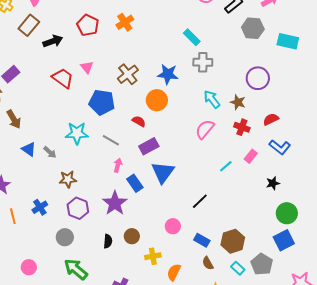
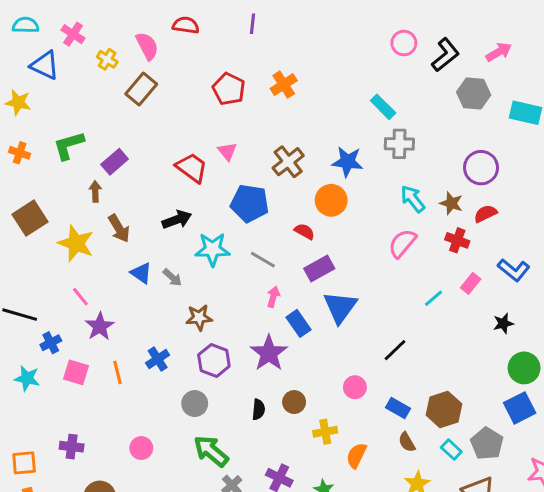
black arrow: (53, 41) -> (177, 220), moved
red semicircle: (271, 119) -> (485, 214), moved

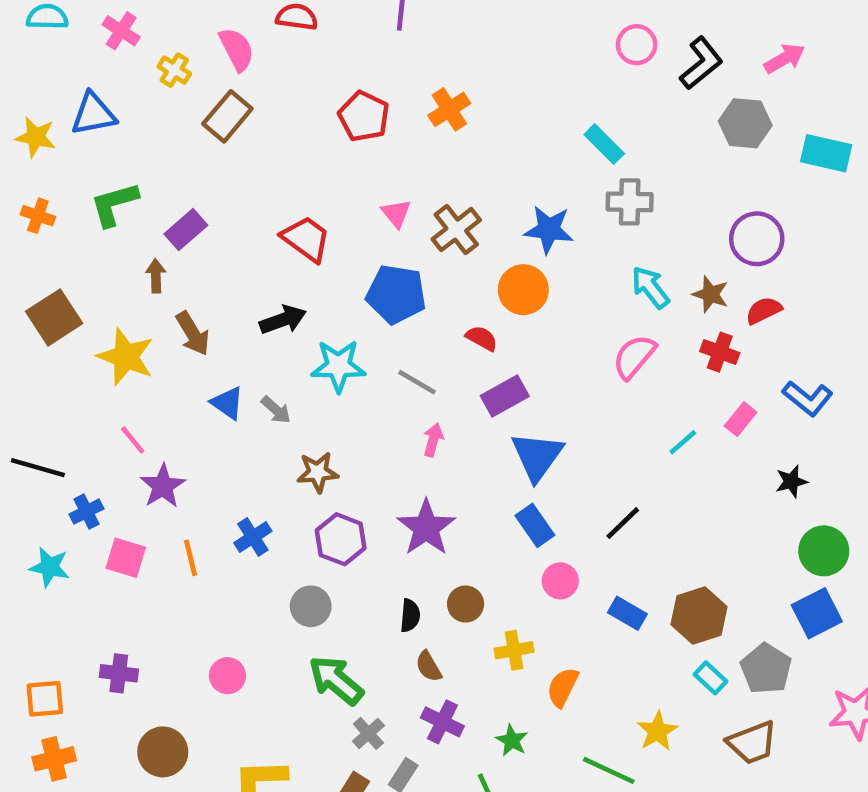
blue triangle: (45, 65) -> (93, 114), moved, turned -36
pink triangle: (227, 151) -> (396, 213), moved
blue rectangle: (299, 323) -> (535, 525), moved
brown semicircle: (407, 442) -> (429, 666), moved

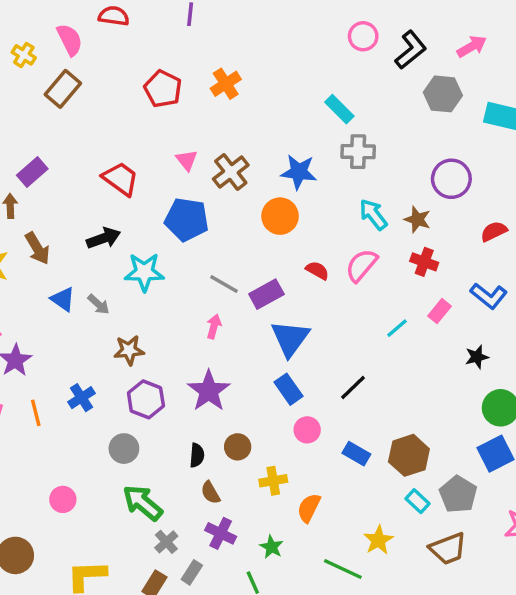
red semicircle: (764, 310) -> (494, 231), moved
red semicircle: (482, 338) -> (317, 270), moved
gray line: (417, 382) -> (224, 284), moved

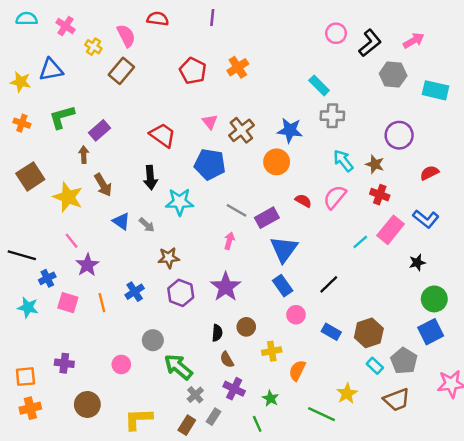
black arrow: (104, 238) -> (150, 178), turned 105
pink rectangle: (439, 311) -> (391, 230), size x1.6
gray circle: (124, 449) -> (153, 340), moved

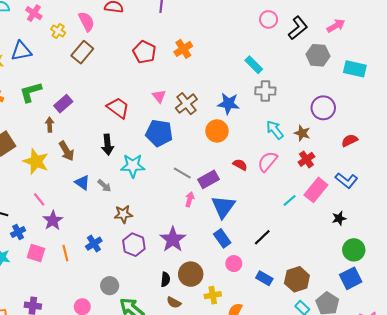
red cross: (380, 195) -> (306, 159), turned 35
pink arrow: (229, 241) -> (190, 199), moved
brown circle: (246, 327) -> (191, 274), size x1.5
brown semicircle: (227, 360) -> (174, 302), turned -32

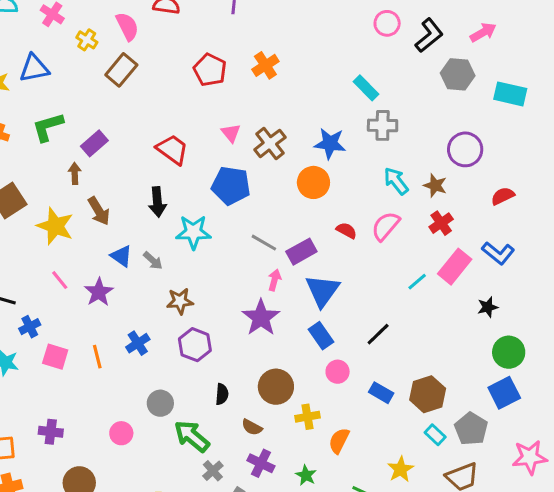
purple star: (53, 220) -> (99, 292), moved
purple star: (173, 239) -> (261, 318), moved
black semicircle: (165, 279) -> (222, 394), moved

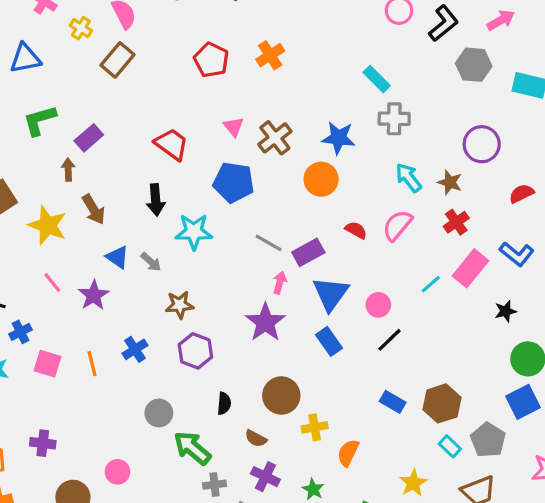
pink circle: (338, 372) -> (378, 305), moved
pink circle: (121, 433) -> (117, 472), moved
gray cross: (213, 471) -> (214, 485), turned 35

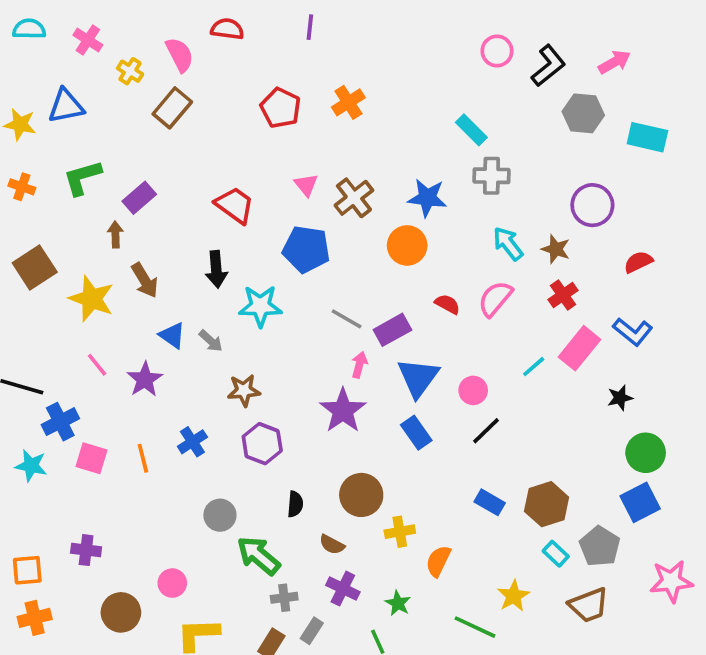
blue cross: (20, 332) -> (60, 422), size x1.4

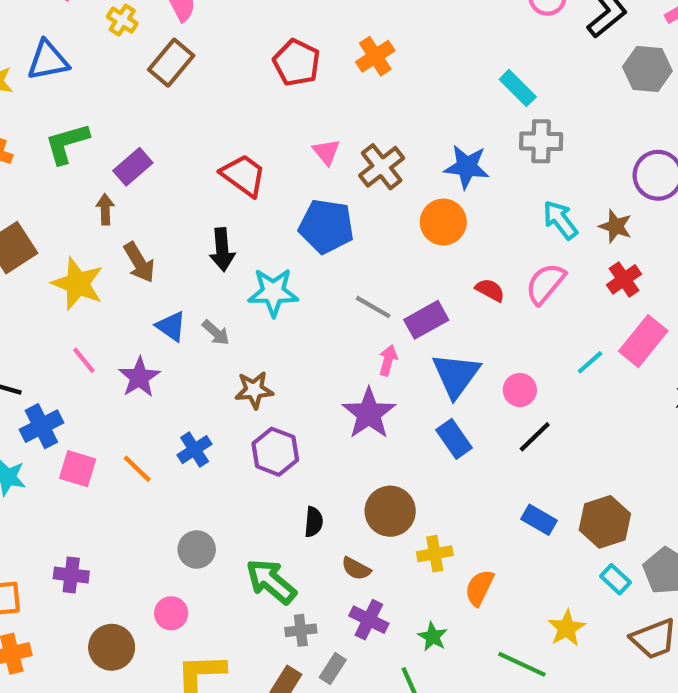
orange line: (143, 458) -> (137, 469), turned -32
gray circle: (220, 515) -> (197, 549), moved

